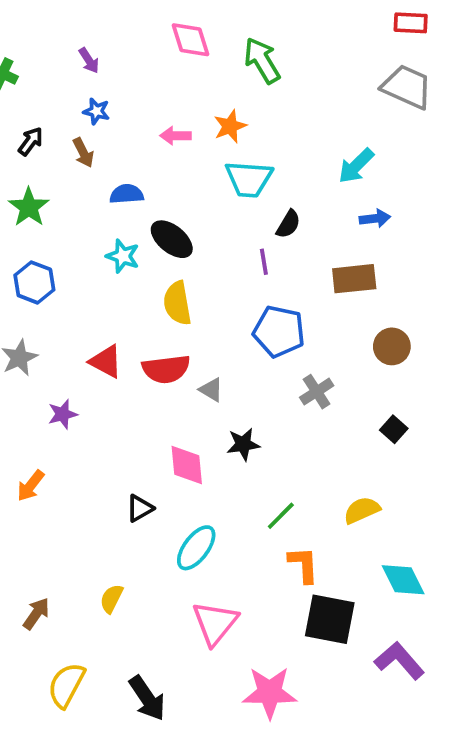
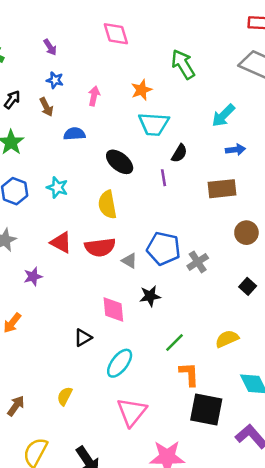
green arrow: (262, 60) -> (183, 64), moved
pink arrow: (175, 136) -> (94, 96), moved, turned 102
black ellipse: (172, 239) -> (120, 162), moved
cyan star: (123, 256) -> (57, 187), moved
blue pentagon: (279, 331) -> (163, 248), moved

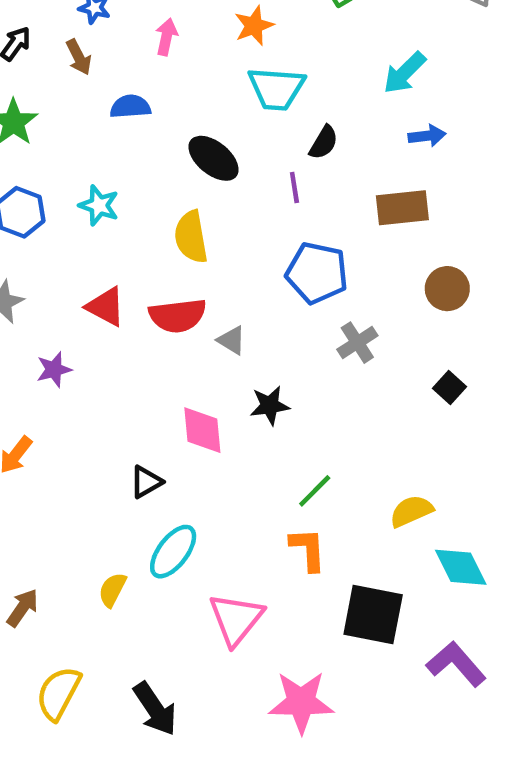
blue pentagon: (163, 248) -> (317, 273), moved
yellow semicircle: (227, 339) -> (411, 511), moved
cyan ellipse: (120, 363) -> (173, 552), moved
orange L-shape: (189, 374) -> (308, 549), moved

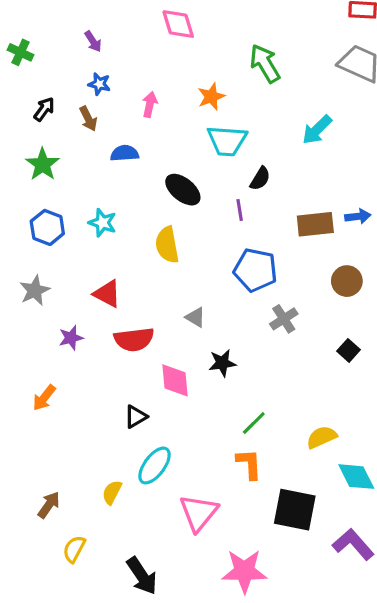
blue arrow: (427, 136) -> (358, 216), moved
red semicircle: (178, 316) -> (134, 339), moved
yellow semicircle: (58, 693) -> (74, 549), moved, size x0.7

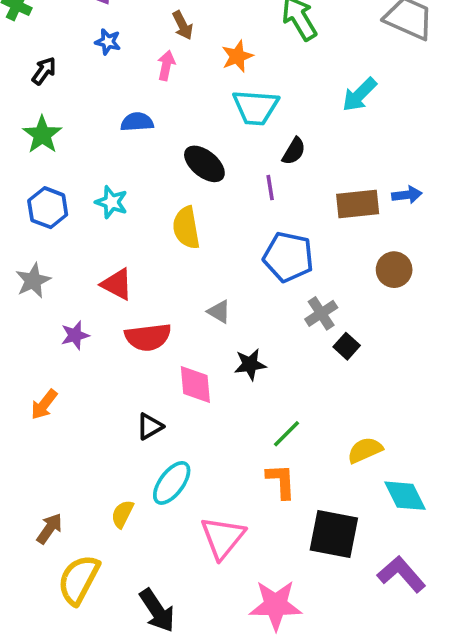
brown arrow: (88, 119) -> (183, 25), moved
black square: (348, 350) -> (347, 346), moved
yellow semicircle: (74, 549) -> (79, 580), size x1.6

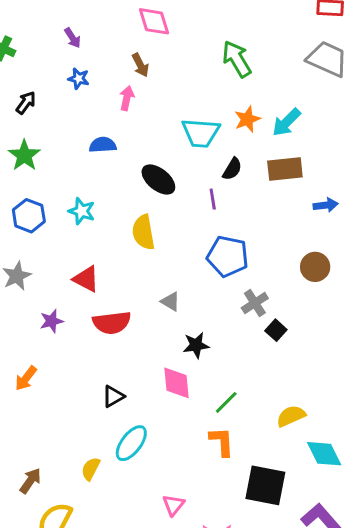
orange star: (237, 56) -> (247, 119), moved
brown rectangle: (358, 204) -> (285, 169), moved
pink diamond: (195, 384) -> (177, 383), moved
pink triangle: (223, 538) -> (173, 505), moved, size x0.6

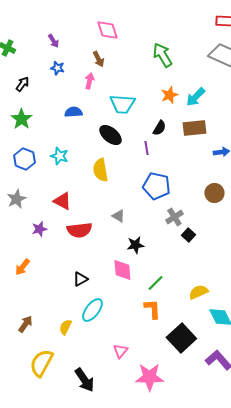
cyan trapezoid: (201, 133) -> (122, 104), moved
brown arrow: (30, 481) -> (25, 324), moved
black square: (265, 485) -> (181, 338), turned 36

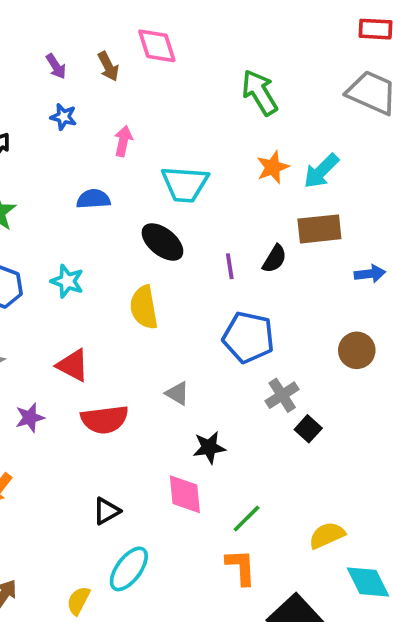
brown arrow: (98, 59) -> (108, 66), moved
black semicircle: (159, 128) -> (275, 259), moved

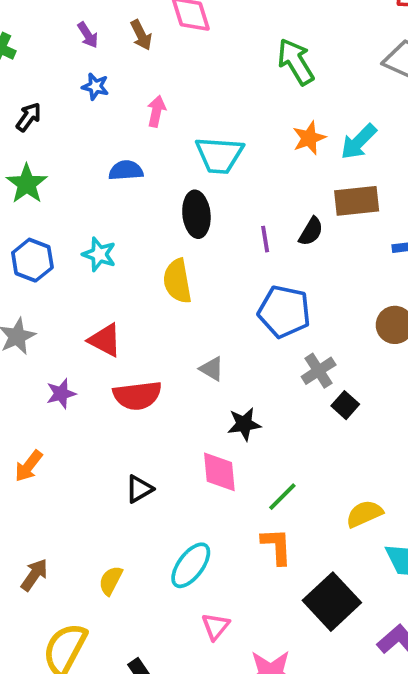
black ellipse: (162, 242) -> (196, 214), turned 45
cyan ellipse: (129, 569) -> (191, 565), moved

